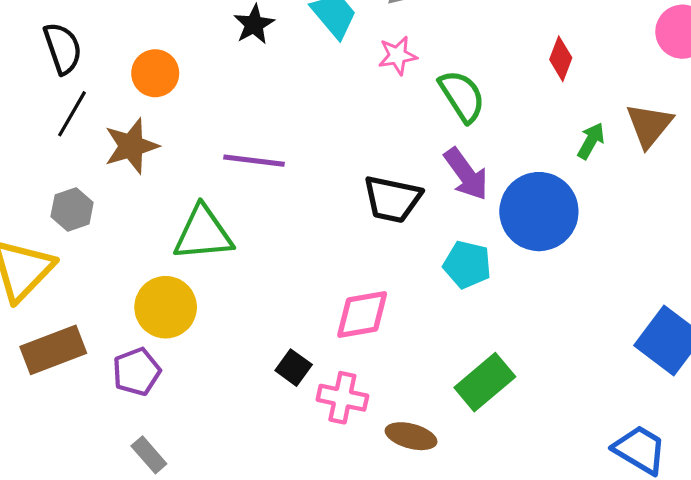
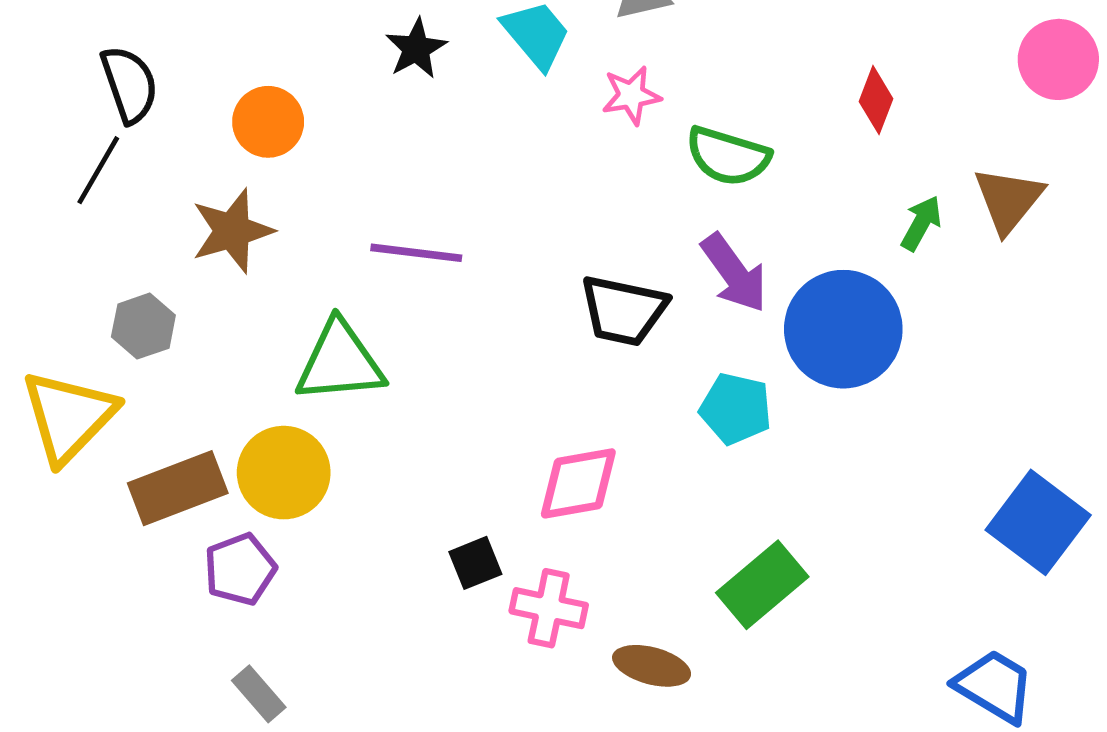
green semicircle: (462, 96) -> (728, 156), turned 140
black line: (72, 114) -> (98, 170), moved
brown rectangle: (53, 350) -> (178, 488), moved
black square: (294, 368) -> (475, 563), turned 32

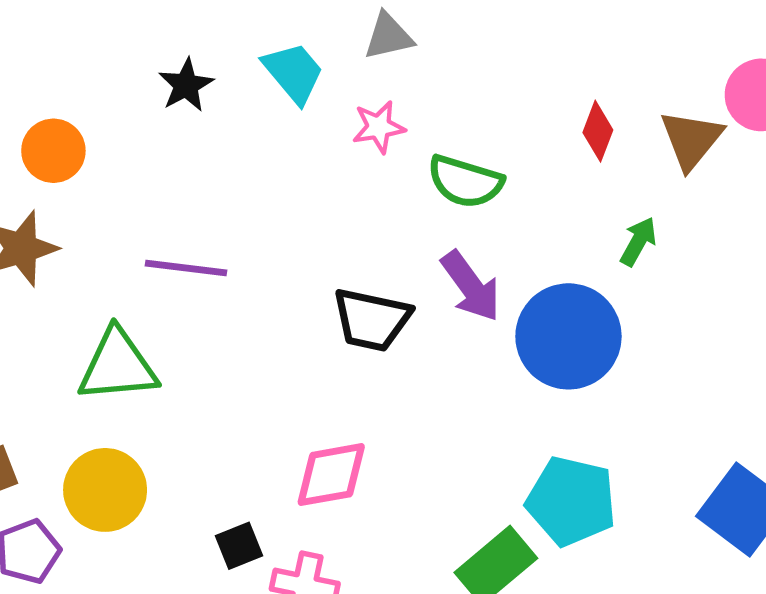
brown triangle: (1008, 200) -> (691, 140), moved
cyan pentagon: (736, 409) -> (571, 501), moved, size x1.4
yellow circle: (284, 473) -> (105, 490), moved

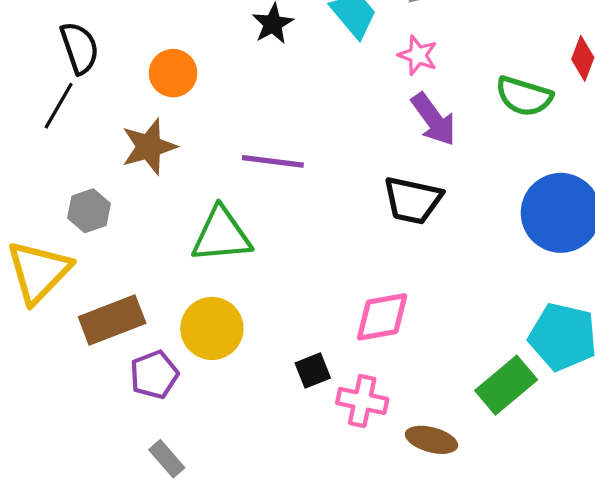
pink star: (379, 127) -> (418, 55), turned 30
green semicircle: (465, 181) -> (524, 96), moved
purple arrow: (471, 286) -> (434, 119), moved

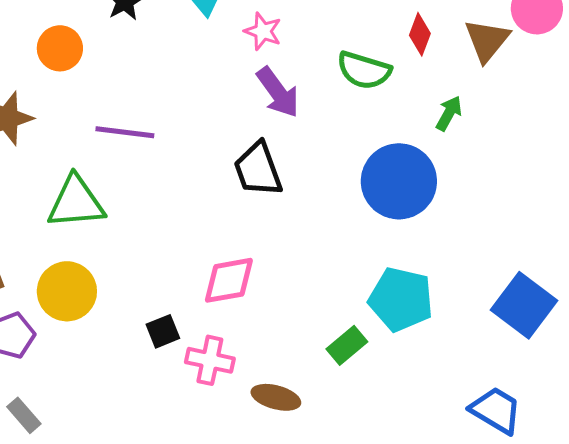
orange circle: (173, 73) -> (60, 48), moved
black trapezoid: (413, 200) -> (258, 169), turned 58
green rectangle: (506, 385) -> (347, 345), size x0.7

